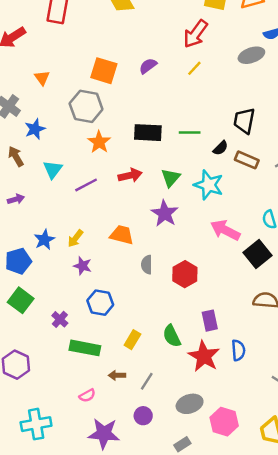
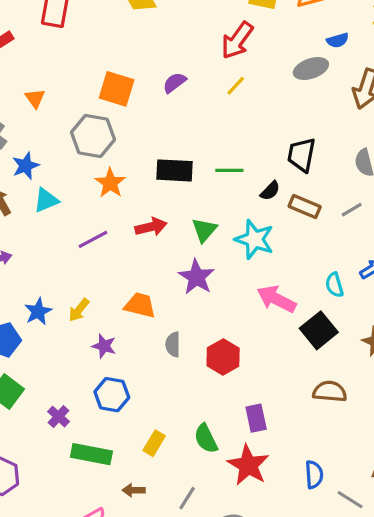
cyan triangle: (53, 169) -> (46, 200), moved, turned 30
purple star: (82, 266) -> (104, 346), moved
blue semicircle: (238, 350) -> (314, 475), moved
gray line: (147, 381) -> (187, 498), moved

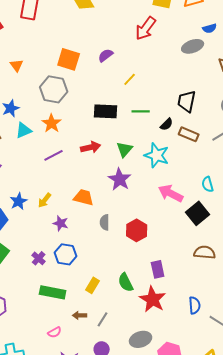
yellow line: (236, 86) -> (130, 79), moved
orange star: (110, 183) -> (52, 123), moved
purple cross: (59, 417) -> (39, 258), moved
gray line: (187, 498) -> (103, 319), moved

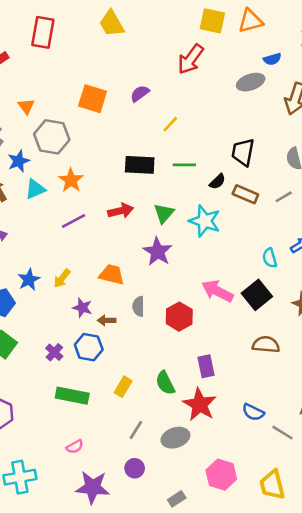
gray hexagon: (54, 89) -> (52, 137), moved
pink arrow: (171, 193) -> (217, 291), moved
blue semicircle: (195, 305) -> (253, 412), turned 120
brown arrow: (80, 315) -> (107, 320), moved
gray ellipse: (141, 339) -> (175, 438), moved

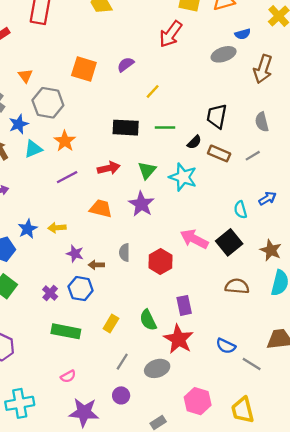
orange trapezoid: (112, 275) -> (101, 209), moved
yellow arrow: (62, 278) -> (57, 228), turned 48

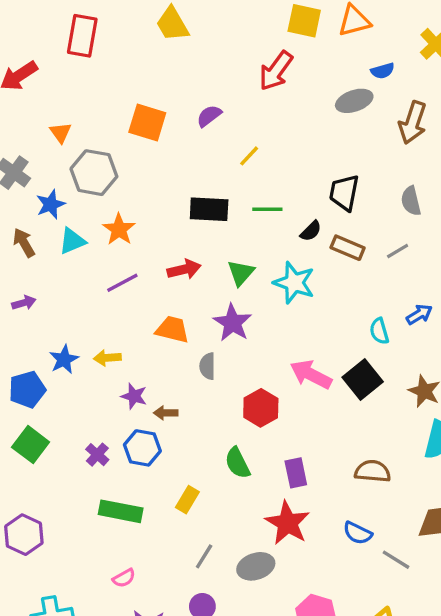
gray semicircle: (124, 252) -> (207, 366), moved
brown semicircle: (237, 286) -> (373, 471), moved
green semicircle: (148, 320) -> (237, 463), moved

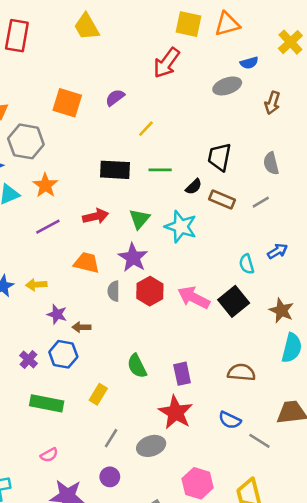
brown arrow: (413, 123) -> (272, 103), size x0.7
red hexagon: (261, 408) -> (150, 291), moved

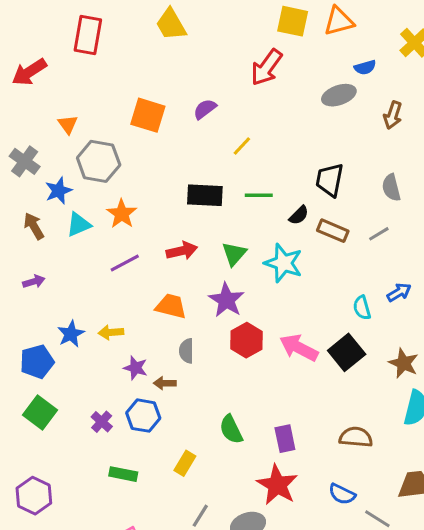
gray semicircle: (114, 291) -> (186, 351), moved
green rectangle: (47, 403) -> (123, 474), size x0.7

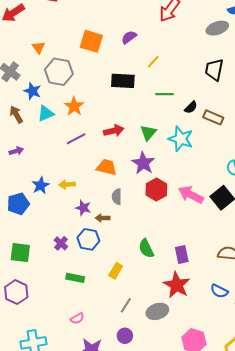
black trapezoid: (330, 180) -> (214, 70), moved
blue star: (59, 191) -> (32, 91), turned -30
black rectangle: (205, 195) -> (123, 81), moved
green square: (40, 412) -> (20, 253), moved, turned -30

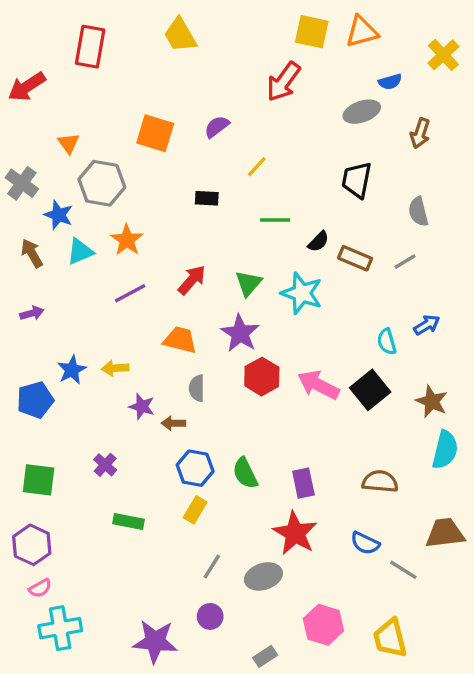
black rectangle: (123, 81) -> (207, 198), size x0.6
red arrow: (114, 131) -> (192, 280), turned -36
blue hexagon: (88, 239) -> (195, 468), moved
pink semicircle: (77, 319) -> (40, 588), moved

